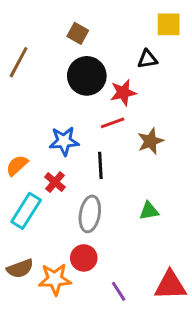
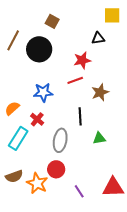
black circle: (87, 76) -> (39, 49), moved
black line: (100, 165) -> (80, 116), moved
orange star: (55, 279) -> (37, 183), turned 30

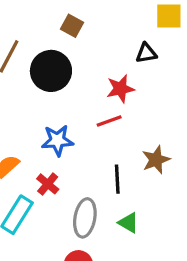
brown star: (100, 92) -> (156, 160), moved
green triangle: (99, 138) -> (128, 223), moved, turned 40

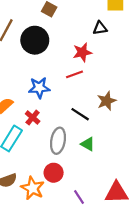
black line: (117, 179) -> (80, 114), turned -54

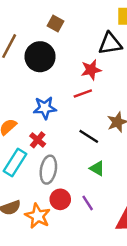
black triangle: (100, 28) -> (110, 44), size x1.5
gray ellipse: (58, 141) -> (48, 170), moved
purple line: (79, 197) -> (88, 203), moved

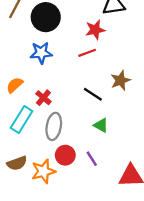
blue star: (45, 108) -> (41, 53), moved
orange star: (38, 216) -> (43, 171), turned 30

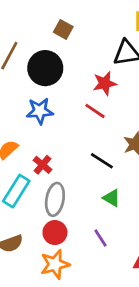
red line: (87, 53) -> (95, 111), turned 54
red circle: (65, 155) -> (55, 233), moved
orange star: (43, 171) -> (55, 264), moved

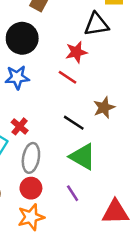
green triangle: (112, 198) -> (83, 157), size x1.6

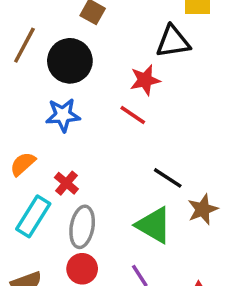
brown star: (104, 108) -> (203, 209), moved
black line: (74, 123) -> (168, 178), moved

